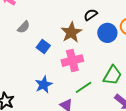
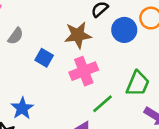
brown star: (71, 32) -> (78, 35), turned 30
blue star: (44, 85) -> (22, 108), moved

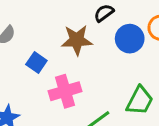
pink cross: (84, 71) -> (65, 91), moved

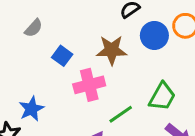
brown star: (77, 40) -> (112, 50), moved

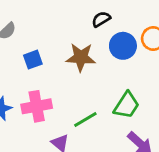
blue square: (62, 56) -> (33, 60), turned 30
pink cross: (89, 85) -> (37, 106), moved

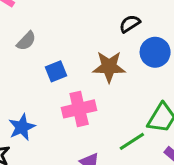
pink cross: (37, 106) -> (79, 109), moved
green line: (85, 120) -> (132, 141), moved

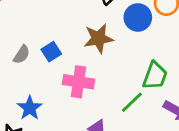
gray semicircle: (26, 41) -> (22, 55), moved
pink cross: (79, 109) -> (78, 82), turned 32

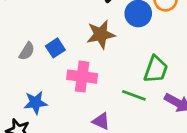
green line: (132, 102) -> (134, 95), turned 65
blue star: (30, 108) -> (36, 103), turned 30

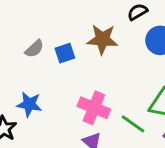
brown star: (101, 34) -> (102, 39), moved
pink cross: (82, 77) -> (94, 108), moved

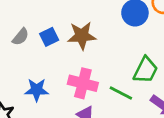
brown star: (102, 39) -> (82, 36), moved
blue star: (29, 104) -> (37, 90), moved

